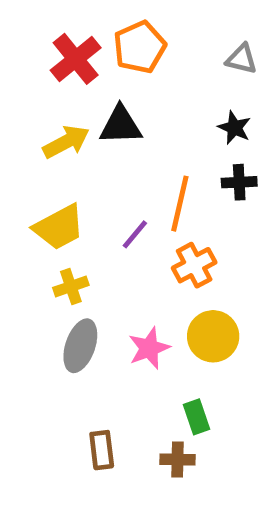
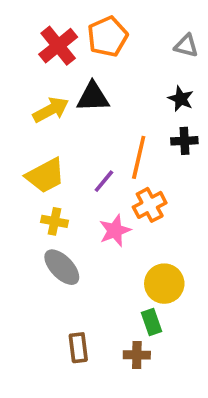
yellow cross: (71, 286) -> (54, 221), turned 30
yellow circle: (213, 336) -> (164, 284), moved
gray ellipse: (80, 346) -> (62, 267), turned -63
pink star: (149, 348) -> (115, 231), moved

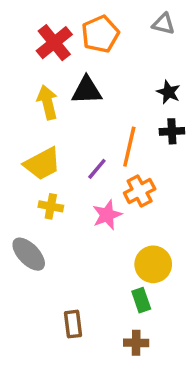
gray triangle: (186, 46) -> (163, 24), moved
yellow arrow: (51, 110) -> (47, 102), turned -76
gray ellipse: (62, 267) -> (29, 254), moved
brown cross: (137, 355) -> (136, 343), moved

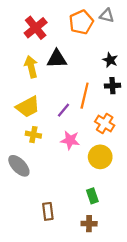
orange pentagon: (100, 34) -> (81, 22), moved
orange cross: (140, 191) -> (105, 123), moved, turned -30
pink star: (107, 215) -> (70, 140), turned 30
yellow circle: (153, 264) -> (100, 157), moved

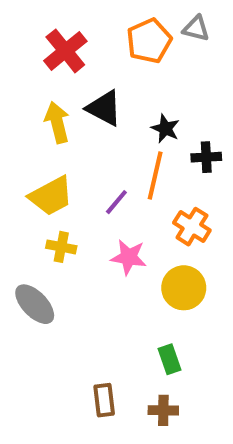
black triangle: (57, 59) -> (104, 108), turned 30
black star: (110, 60) -> (165, 129), moved
brown rectangle: (48, 211) -> (104, 400), moved

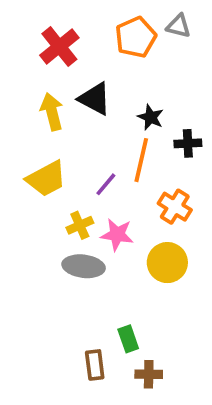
yellow cross: (61, 247) -> (80, 225), moved, turned -35
gray ellipse: (35, 304) -> (84, 266), moved, turned -39
green rectangle: (169, 359) -> (128, 339), moved

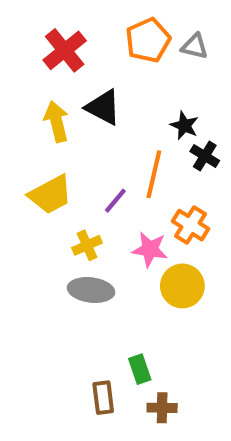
gray triangle: (179, 26) -> (195, 46), moved
black star: (151, 117) -> (184, 126), moved
black cross: (188, 143) -> (205, 156), turned 35
pink star: (117, 235) -> (150, 249), moved

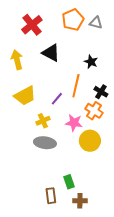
yellow arrow: (56, 121) -> (17, 60), moved
black cross: (205, 156) -> (101, 92), moved

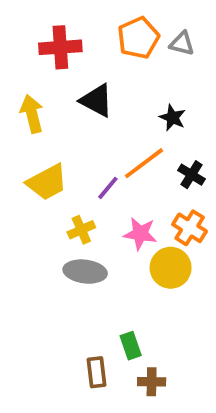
red cross: (32, 25) -> (60, 47), turned 35
orange line: (76, 86) -> (144, 163), turned 40
orange cross: (94, 111) -> (190, 228), moved

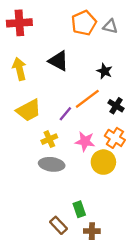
red cross: (60, 47) -> (19, 23), moved
brown rectangle: (96, 372) -> (59, 225), turned -36

